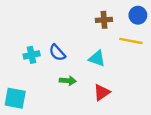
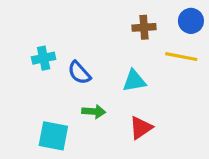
cyan cross: (32, 55) -> (44, 58), moved
cyan triangle: (97, 58) -> (134, 81), turned -30
cyan square: (15, 98) -> (53, 136), moved

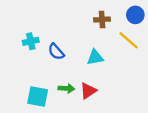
yellow line: (181, 57) -> (128, 40), turned 30
green arrow: (94, 112) -> (66, 88), moved
red triangle: (141, 128) -> (88, 91), moved

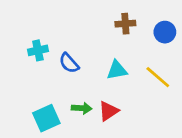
blue circle: (135, 15) -> (165, 32), moved
yellow line: (128, 40) -> (158, 77), moved
cyan square: (38, 96) -> (46, 118), turned -35

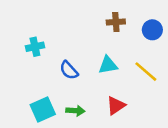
blue semicircle: (69, 63) -> (69, 70), moved
green arrow: (82, 108) -> (75, 111), moved
red triangle: (108, 111) -> (116, 105), moved

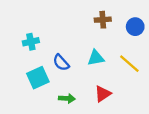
cyan square: (43, 109) -> (38, 78), moved

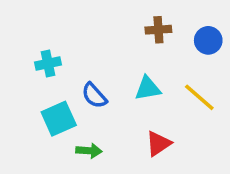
green arrow: (67, 98) -> (89, 151), moved

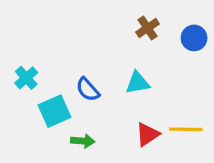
brown cross: (158, 30) -> (148, 28), turned -30
cyan cross: (48, 64) -> (26, 78), moved, turned -30
yellow line: (199, 97) -> (186, 129), moved, turned -40

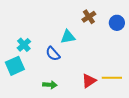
cyan cross: (26, 78) -> (24, 45), moved
cyan triangle: (138, 83) -> (68, 37), moved
cyan square: (54, 111) -> (15, 66), moved

